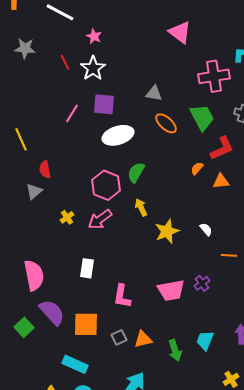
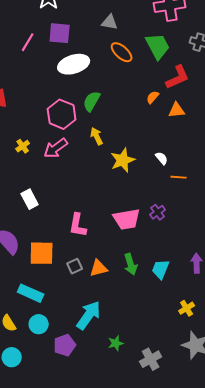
orange line: (229, 255) -> (179, 177), moved
white rectangle: (87, 268) -> (30, 199), moved, turned -36
green arrow: (175, 350) -> (131, 264), moved

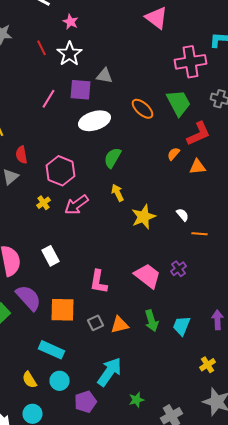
gray triangle: (110, 22) -> (104, 76), moved
pink hexagon: (62, 114) -> (60, 171), moved
pink trapezoid: (127, 219) -> (148, 276), turned -132

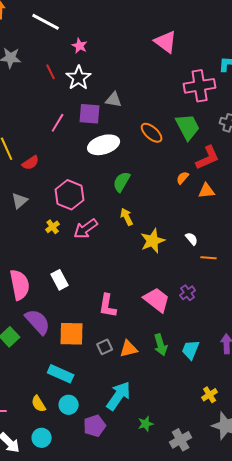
red semicircle: (22, 155) -> (31, 163), moved, turned -114
yellow cross: (208, 365) -> (210, 395), moved

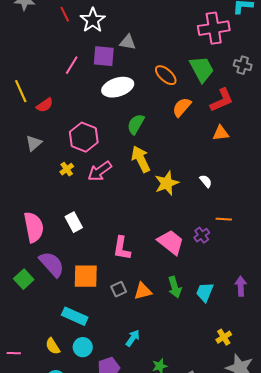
orange semicircle: (183, 178) -> (182, 107), moved, size x1.5
yellow arrow: (127, 217) -> (141, 159), size x1.5
orange line: (209, 258) -> (224, 219), moved
cyan arrow: (119, 396) -> (133, 338), size x0.6

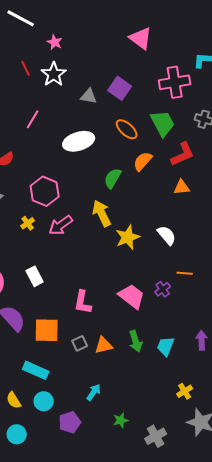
purple square: (104, 56) -> (120, 88), moved, turned 30
green semicircle: (136, 124) -> (113, 178), moved
white semicircle: (206, 181) -> (167, 235), size x1.5

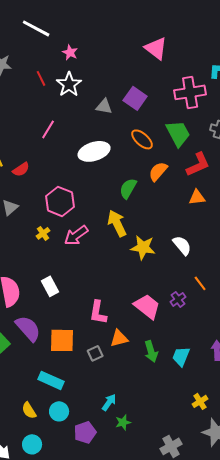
yellow star: (128, 237) -> (143, 247), turned 30
orange line: (185, 273) -> (200, 283), turned 49
orange triangle: (104, 345) -> (119, 338), moved
green star: (121, 420) -> (123, 422), moved

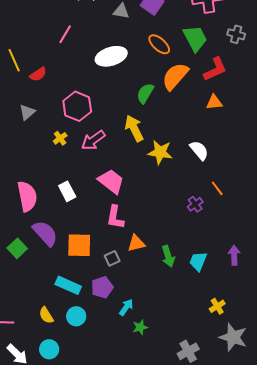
orange semicircle: (158, 171) -> (175, 76), size x1.4
pink trapezoid: (147, 306) -> (111, 181), moved
purple pentagon: (85, 432) -> (102, 287), moved

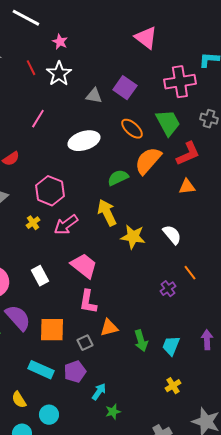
green semicircle: (145, 93) -> (118, 178), turned 35
yellow cross: (217, 306) -> (173, 386), moved
cyan circle: (76, 316) -> (49, 415), moved

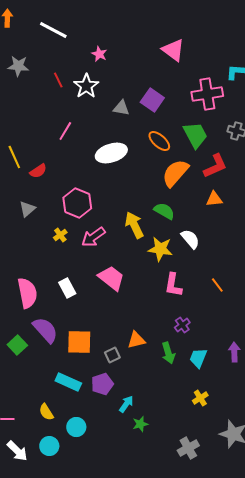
pink star: (60, 42) -> (99, 54), moved
green semicircle: (118, 178) -> (164, 211), moved, turned 55
white semicircle: (172, 235) -> (190, 239), moved
purple cross: (168, 289) -> (182, 325), moved
pink L-shape: (88, 302) -> (173, 285), moved

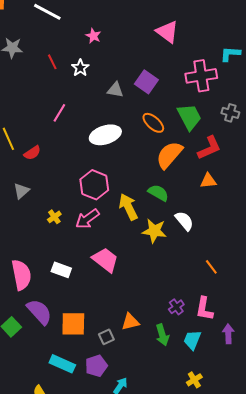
white star: (86, 86) -> (80, 68), size x0.7
pink hexagon: (77, 203) -> (94, 185), moved
pink L-shape: (173, 285) -> (204, 309), moved
white rectangle: (67, 288) -> (61, 270), turned -42

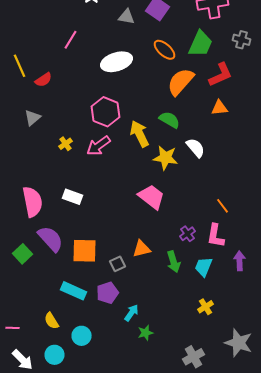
green trapezoid: (189, 117) -> (200, 44), turned 52
pink trapezoid: (105, 260) -> (152, 197), moved
orange line: (211, 267) -> (222, 206), moved

